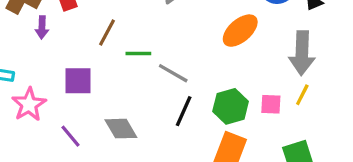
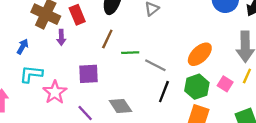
orange ellipse: (240, 31) -> (200, 54), moved
pink square: (271, 104) -> (225, 84), turned 32

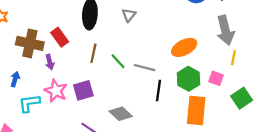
green line: (130, 53) -> (118, 61), turned 63
orange ellipse: (200, 54) -> (184, 47), turned 30
pink square: (225, 84) -> (216, 78), moved
pink star: (55, 92) -> (56, 91), moved

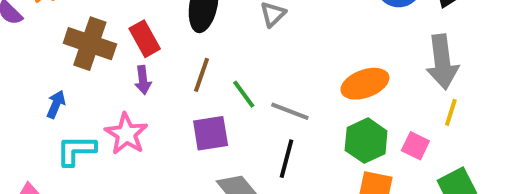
purple arrow: (50, 62) -> (143, 80), moved
purple square: (83, 90) -> (211, 133), moved
black line: (159, 91) -> (287, 159), moved

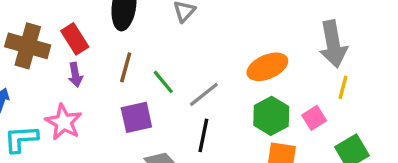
gray line: (290, 111) -> (204, 94), turned -56
pink square: (415, 146) -> (314, 118), turned 35

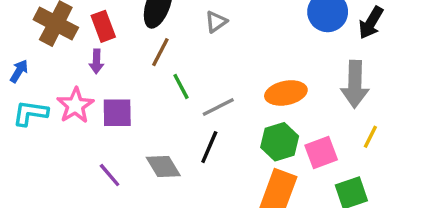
brown line: (126, 67) -> (160, 52), moved
yellow line: (343, 87) -> (370, 137), moved
purple square: (136, 117) -> (117, 113), moved
pink square: (314, 118) -> (321, 152), size x1.4

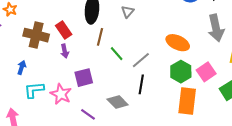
orange ellipse: (286, 93) -> (178, 43), turned 50
pink star: (75, 105) -> (61, 94), moved

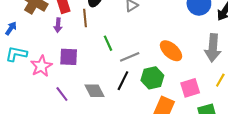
brown line: (100, 37) -> (85, 18), moved, turned -36
green hexagon: (181, 72) -> (152, 78), moved

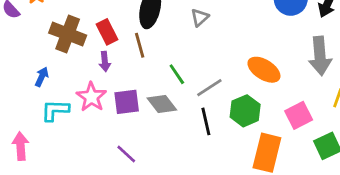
pink star: (41, 66) -> (91, 97), moved
black line: (123, 81) -> (206, 121), turned -30
gray diamond: (95, 91) -> (162, 104), moved

